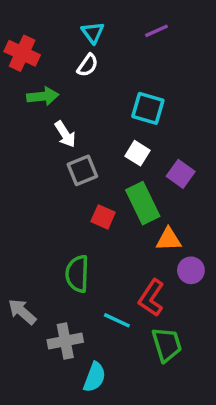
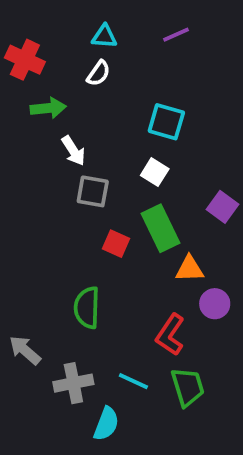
cyan triangle: (93, 33) -> (104, 36), turned -50
gray square: (82, 170) -> (93, 191), turned 32
purple square: (181, 174) -> (222, 207), moved
cyan line: (117, 320) -> (133, 381), moved

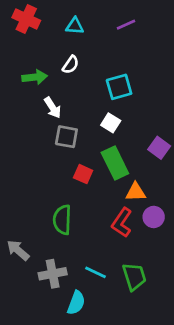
red cross: (25, 60) -> (26, 19), moved
white semicircle: (99, 73) -> (71, 65), moved
cyan square: (166, 122) -> (119, 87), turned -32
red L-shape: (170, 335) -> (122, 223), moved

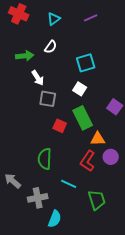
cyan triangle: (75, 26) -> (54, 19), turned -40
cyan line: (96, 272) -> (69, 184), moved

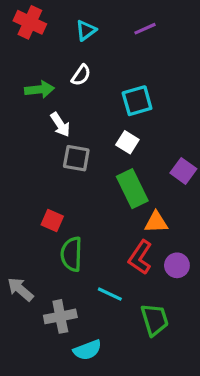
red square: (60, 126) -> (52, 221), moved
purple circle: (111, 157) -> (177, 265), moved
cyan semicircle: (55, 219) -> (87, 350), turned 48

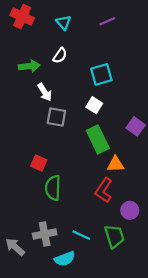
cyan triangle: (86, 30) -> (64, 22), turned -35
purple circle: (177, 265) -> (130, 210), moved
gray arrow: (20, 289) -> (15, 247), moved
cyan line: (110, 294) -> (81, 235), moved

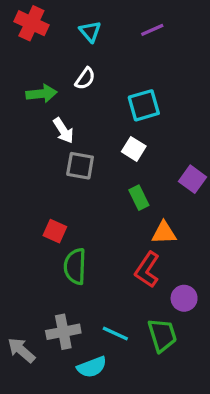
green rectangle: (98, 139) -> (139, 198), size x0.6

